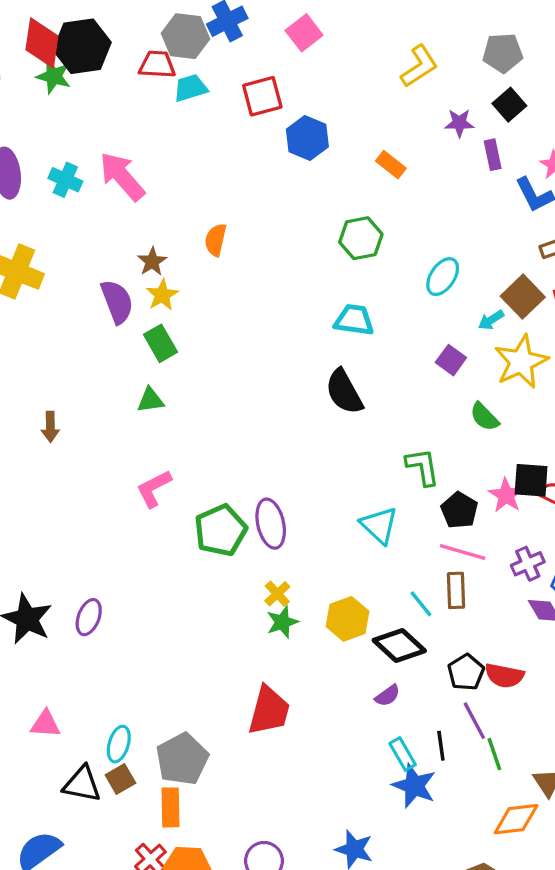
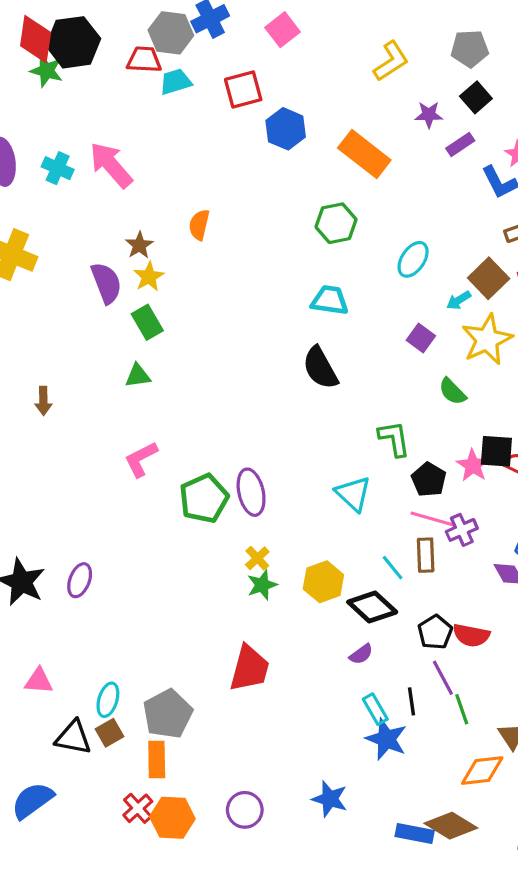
purple rectangle: (493, 155) -> (460, 145), turned 68
orange rectangle: (391, 165) -> (364, 154), size x1.8
purple cross: (528, 564) -> (462, 530), moved

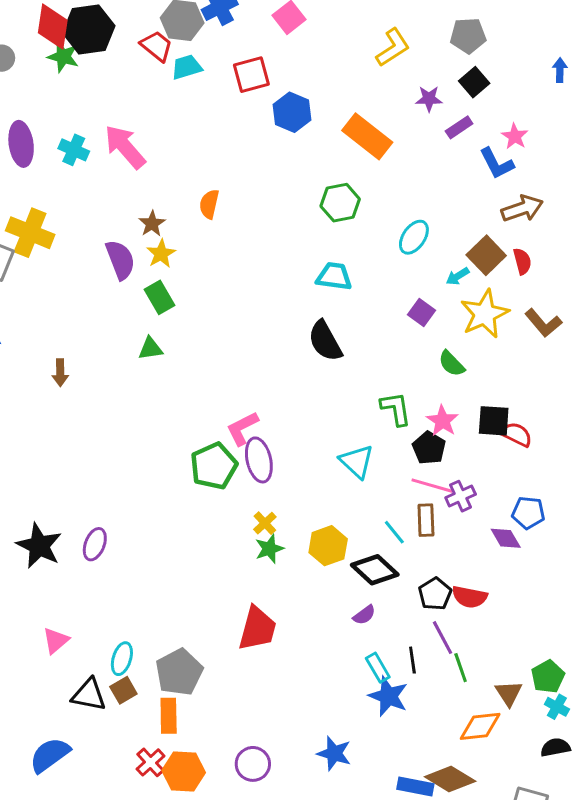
red trapezoid: (144, 60) -> (157, 46), turned 36
pink L-shape: (141, 459) -> (242, 428), moved
pink star: (473, 465) -> (442, 421), moved
pink triangle: (39, 681) -> (56, 641), turned -44

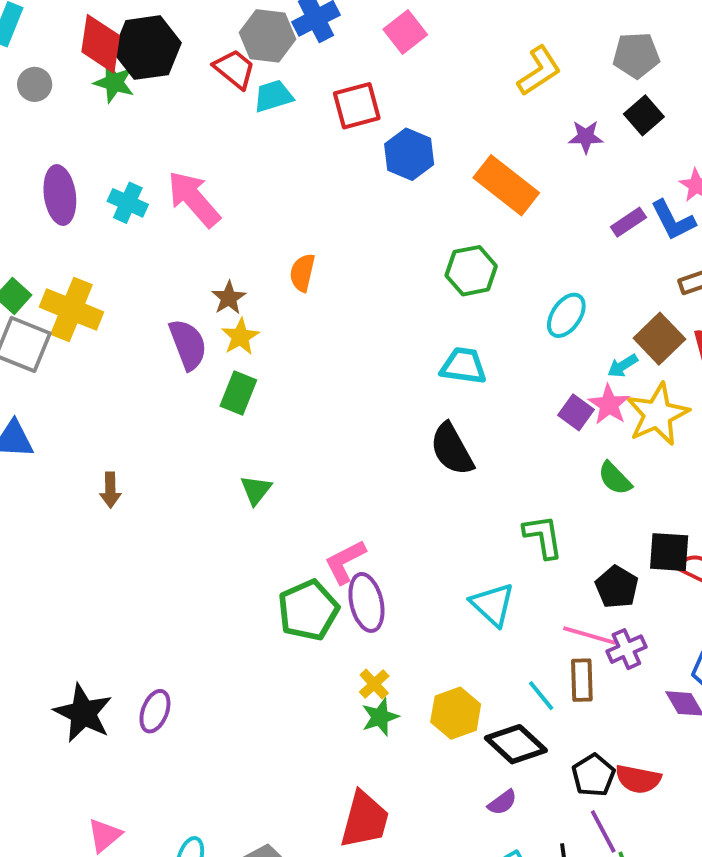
purple rectangle: (459, 127) -> (628, 222), moved
green rectangle: (160, 297) -> (238, 393), turned 52
green triangle: (151, 349) -> (256, 490), moved, turned -44
pink star: (442, 421) -> (609, 405), moved
black pentagon: (429, 448) -> (617, 587), moved

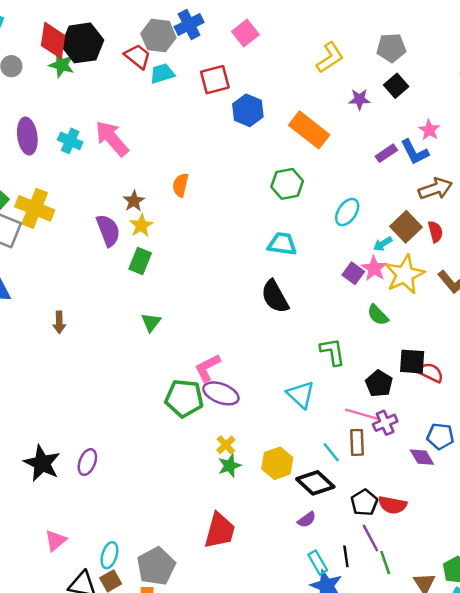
purple ellipse: (366, 602) -> (221, 393), turned -56
green pentagon: (308, 610) -> (184, 398), turned 30

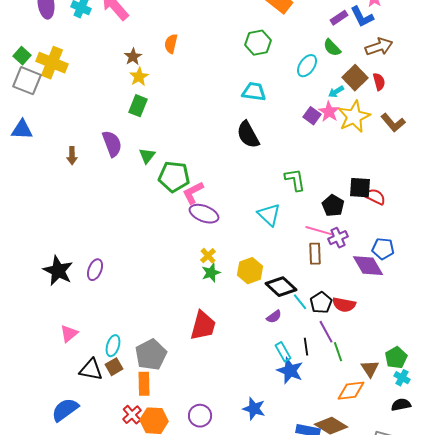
purple semicircle: (108, 230) -> (112, 144), moved
green semicircle: (378, 315) -> (332, 48), moved
green pentagon: (184, 398) -> (174, 177), moved
cyan line: (331, 452) -> (300, 302), moved
purple diamond: (422, 457) -> (368, 266), size x1.5

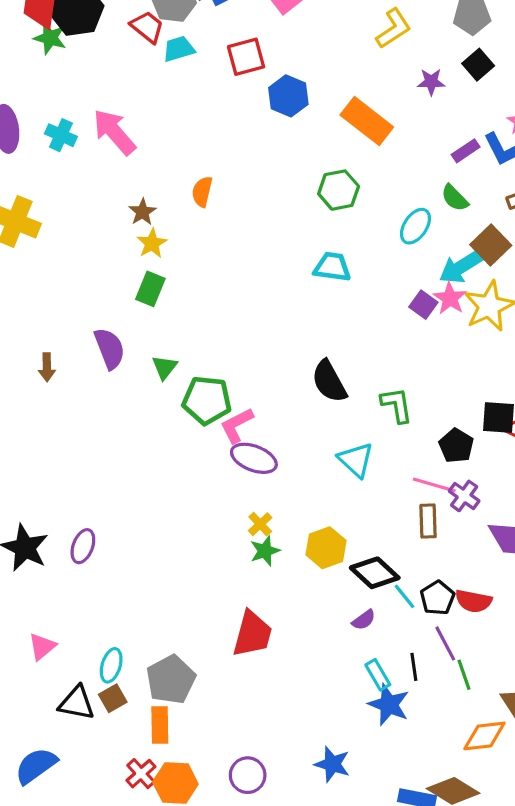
cyan arrow: (336, 92) -> (461, 267), size x1.8
black semicircle: (248, 135) -> (329, 381), moved
purple cross: (338, 238) -> (464, 496), turned -30

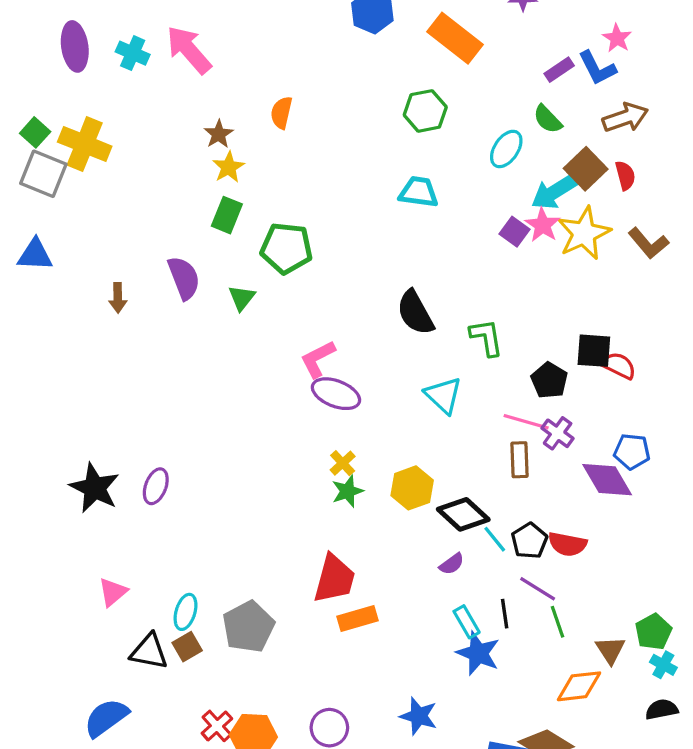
green pentagon: (207, 400) -> (286, 248), moved
purple line: (445, 643) -> (538, 589), turned -30
orange rectangle: (160, 725) -> (357, 619), moved, turned 75

